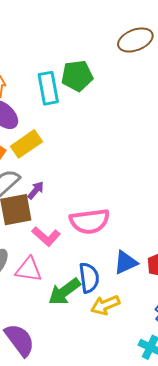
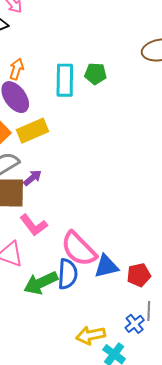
green pentagon: (77, 76) -> (95, 74), size x0.7
pink semicircle: (90, 221) -> (79, 249), moved, turned 42
yellow arrow: (105, 305) -> (91, 335), moved

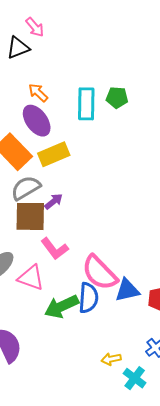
orange arrow: (17, 69) -> (38, 93), turned -65
yellow arrow: (91, 335) -> (111, 359), size x0.7

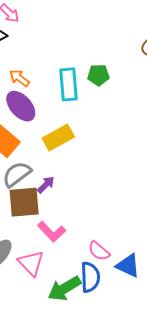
yellow rectangle: (54, 154) -> (58, 138), moved
pink semicircle: (100, 273) -> (99, 251), size x0.6
pink triangle: (31, 278) -> (31, 263), turned 32
blue triangle: (127, 290) -> (128, 266), turned 44

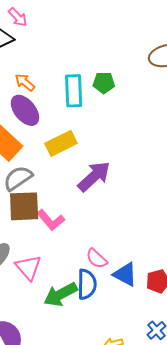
purple arrow: (46, 185) -> (94, 176), moved, size x1.8
pink L-shape: (52, 232) -> (51, 220), moved

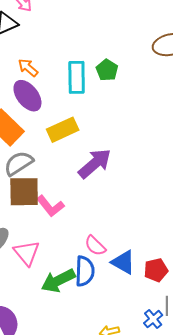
green pentagon: (104, 83) -> (107, 70), turned 30

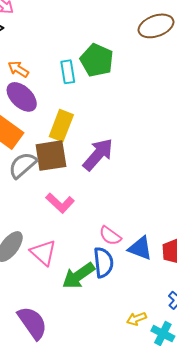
green pentagon: (107, 70) -> (97, 60), size x1.5
cyan rectangle: (77, 77) -> (68, 72), size x0.7
yellow rectangle: (63, 130) -> (61, 126), turned -36
brown square: (24, 192) -> (51, 156), moved

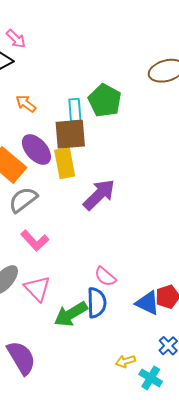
purple ellipse: (22, 97) -> (36, 150), moved
yellow rectangle: (61, 126) -> (65, 163), turned -36
brown square: (51, 156) -> (70, 134), moved
pink L-shape: (60, 203) -> (35, 241), moved
blue triangle: (140, 248) -> (148, 303), moved

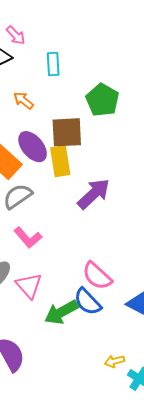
cyan rectangle: (75, 110) -> (53, 64), moved
pink semicircle: (105, 277) -> (97, 276), size x1.4
blue semicircle: (97, 303) -> (88, 302), turned 136

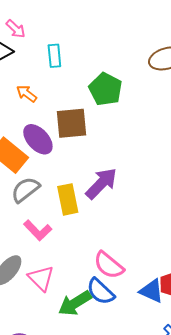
yellow rectangle: (60, 161) -> (68, 199), moved

